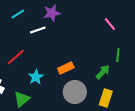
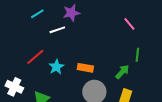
orange rectangle: (66, 68) -> (85, 68), turned 35
cyan star: (36, 77) -> (56, 67), moved

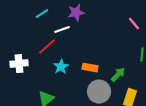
red line: (35, 57) -> (47, 47), moved
green arrow: (122, 72) -> (118, 75), moved
white cross: (14, 87) -> (19, 64), moved, turned -30

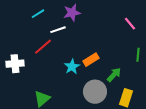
cyan star: (61, 67) -> (72, 67), moved
orange rectangle: (90, 68) -> (91, 60), moved, turned -42

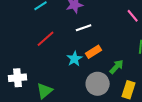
white line: (58, 30) -> (84, 28), moved
white cross: (15, 64) -> (18, 78), moved

